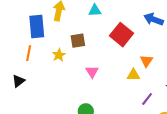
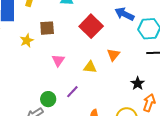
yellow triangle: (133, 75) -> (90, 67), moved
purple line: (147, 99) -> (72, 92), moved

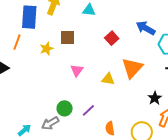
red square: (91, 26) -> (112, 38), size x0.6
orange triangle: (113, 55) -> (132, 68), size x1.6
purple line: (72, 92) -> (88, 110), moved

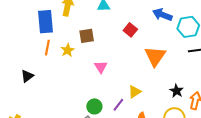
orange line: (17, 42) -> (47, 48), moved
yellow triangle: (108, 79) -> (135, 92), moved, turned -32
black star: (155, 98) -> (177, 91), moved

